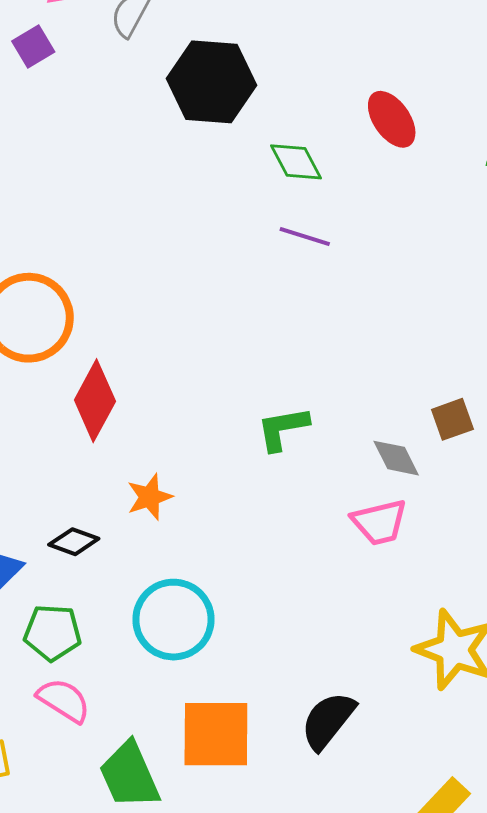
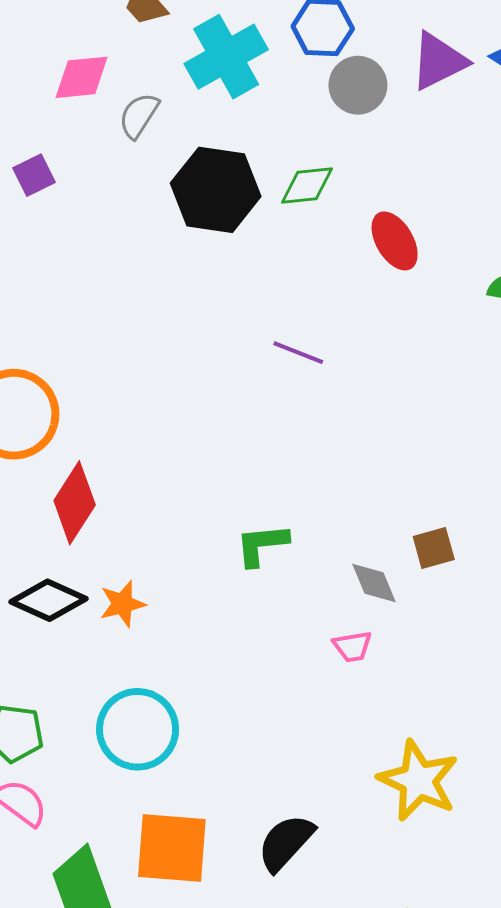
purple square: (33, 47) -> (34, 175), moved
green diamond: (296, 162) -> (307, 186), moved, turned -72
pink trapezoid: (379, 522) -> (352, 646), size x0.7
black diamond: (74, 542) -> (48, 600), moved, size x1.5

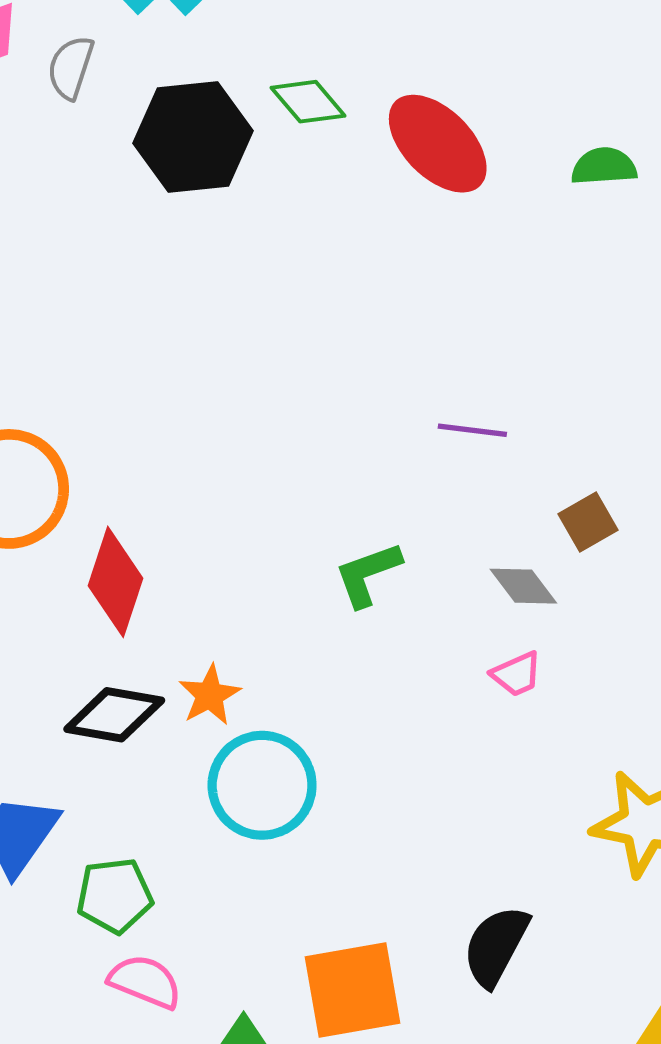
green diamond: (307, 186) -> (308, 102), turned 70
red ellipse: (395, 241) -> (438, 144), size x1.4
purple line: (298, 353) -> (472, 430), moved
cyan circle: (138, 729) -> (262, 785), moved

